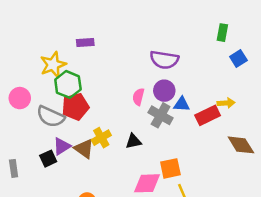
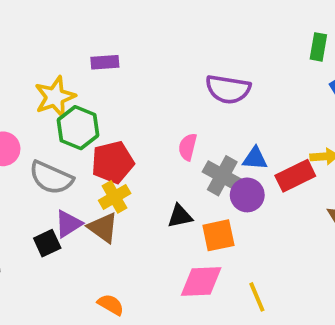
purple circle: (164, 91) -> (247, 195), moved
red pentagon: (75, 107) -> (113, 162), moved
yellow cross: (101, 138) -> (115, 197), moved
orange square: (170, 168) -> (218, 235), moved

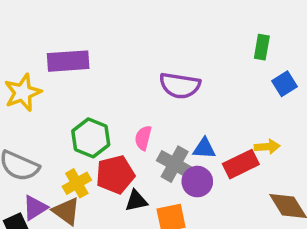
purple rectangle: (105, 62) -> (68, 61), size x1.6
green hexagon: (78, 128) -> (91, 138), moved
red pentagon: (113, 162) -> (115, 175), moved

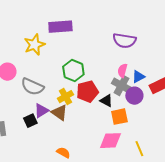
pink semicircle: (143, 138) -> (122, 71), moved
blue triangle: (204, 148) -> (138, 77), turned -32
black triangle: (136, 201) -> (106, 101), moved, turned 40

